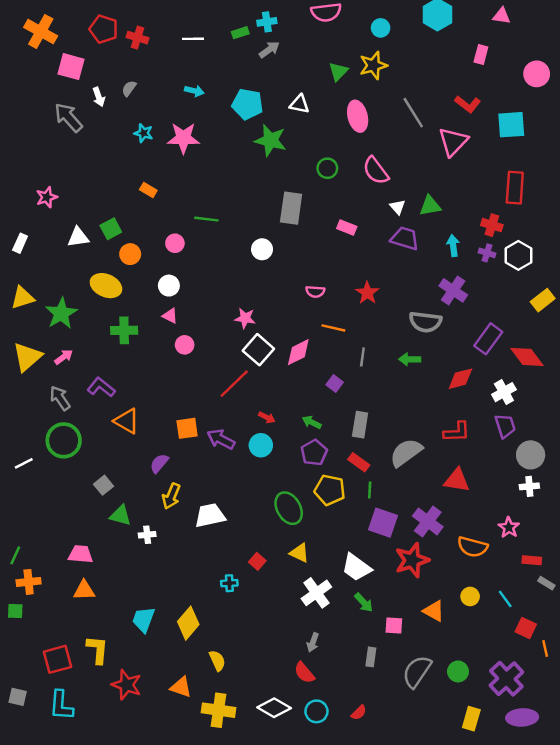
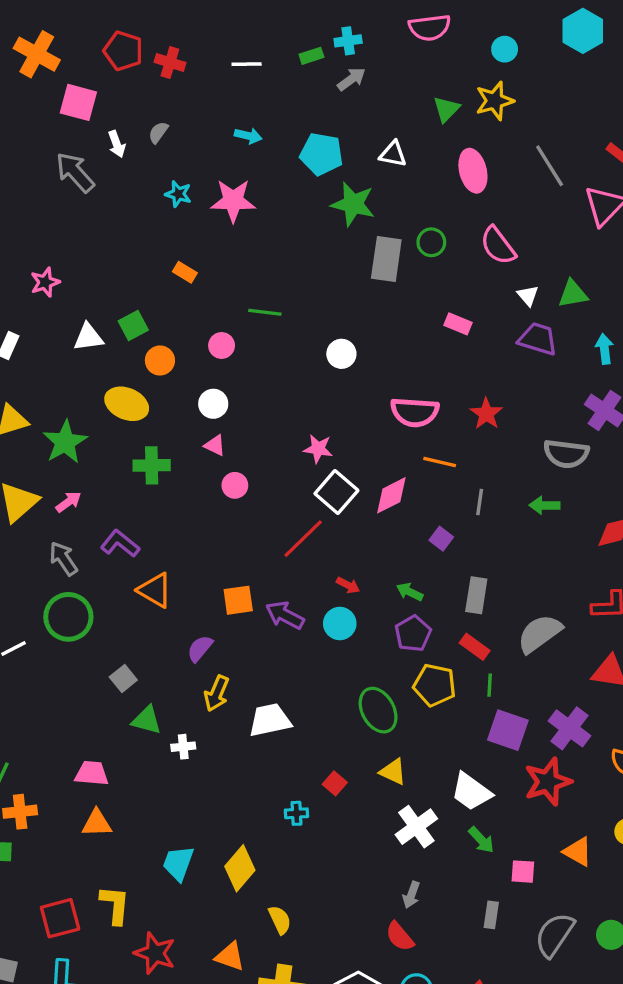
gray rectangle: (291, 208) -> (386, 259), moved
pink semicircle: (315, 292) -> (415, 412), size x1.8

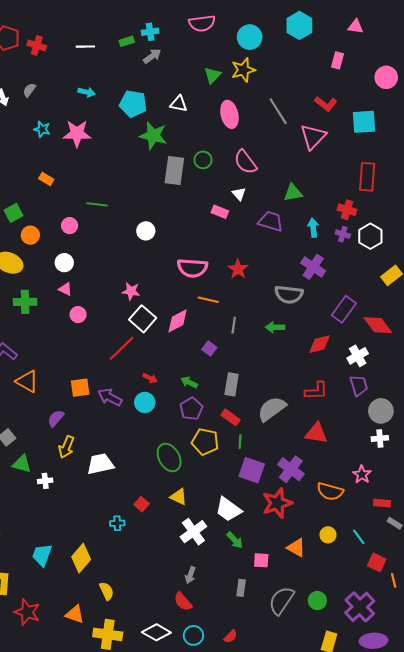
cyan circle: (505, 49) -> (250, 37), size x1.5
white triangle: (528, 296) -> (239, 194), moved

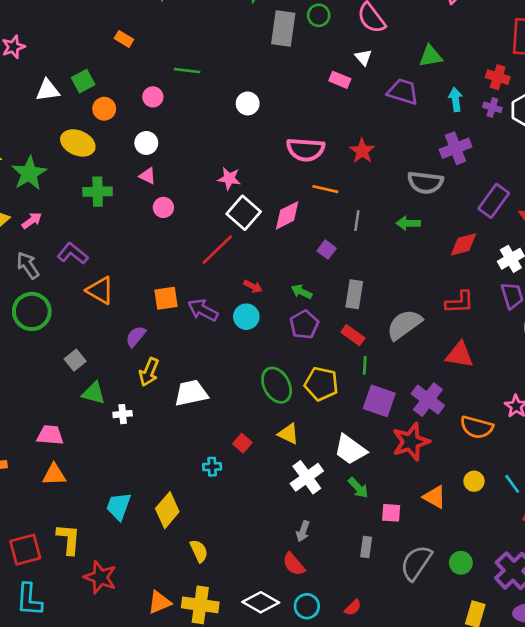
purple cross: (313, 267) -> (456, 148), turned 35
yellow pentagon: (205, 442) -> (321, 384), moved
orange triangle: (75, 614) -> (159, 602), moved, turned -42

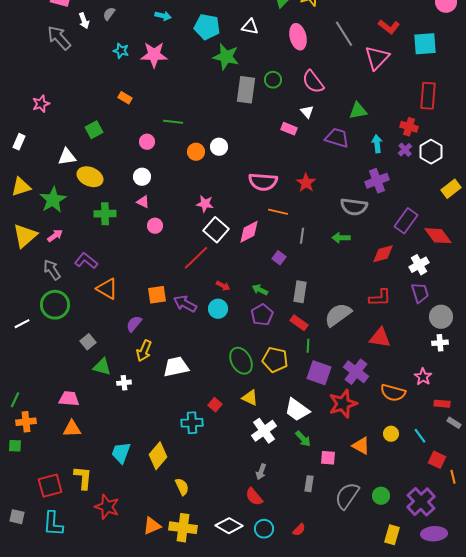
white triangle: (48, 90) -> (67, 157), moved
purple cross: (492, 107) -> (405, 150), turned 32
orange circle: (104, 109) -> (196, 152), moved
cyan cross: (212, 467) -> (192, 423), size x1.5

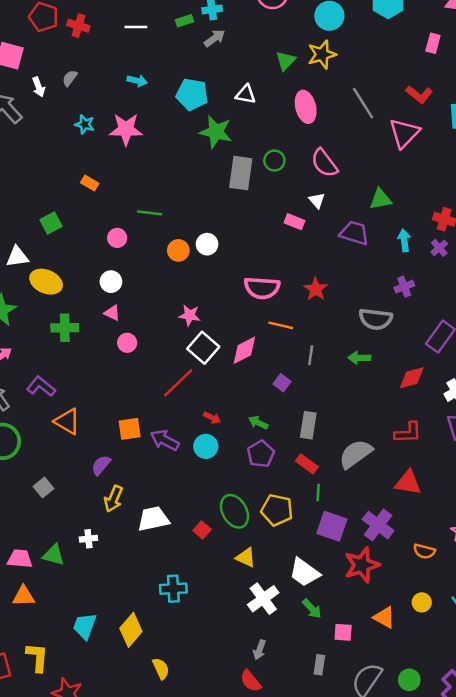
purple cross: (377, 181) -> (404, 287), size x0.7
green triangle: (102, 367) -> (54, 555), moved
orange semicircle: (393, 393) -> (424, 551), size x0.7
red square: (215, 405) -> (202, 530), moved

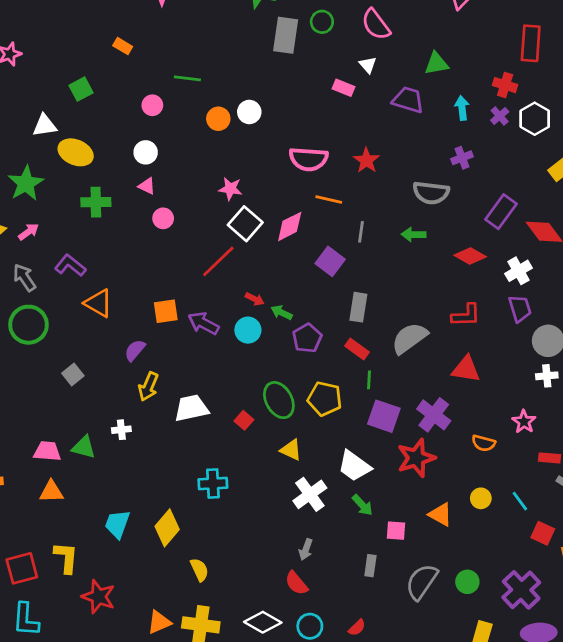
red diamond: (412, 378) -> (470, 256), turned 44
purple square: (282, 383) -> (330, 261), size x1.5
green arrow: (258, 423) -> (282, 313), moved

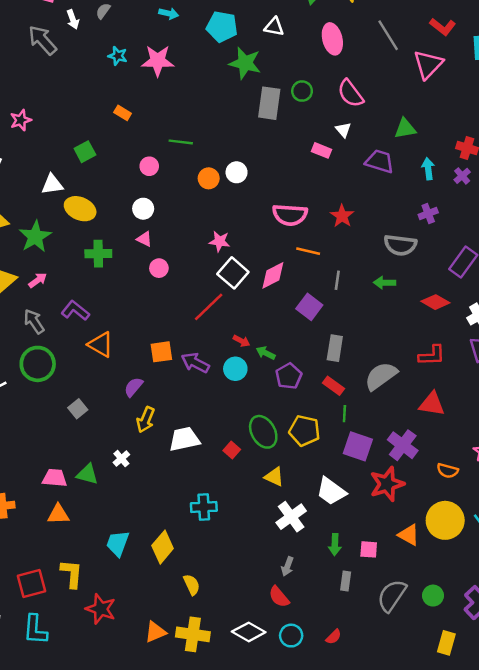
white cross: (121, 430) -> (121, 459), turned -35
yellow circle: (481, 498) -> (445, 520), size x2.0
green arrow: (362, 505) -> (335, 545), moved, turned 45

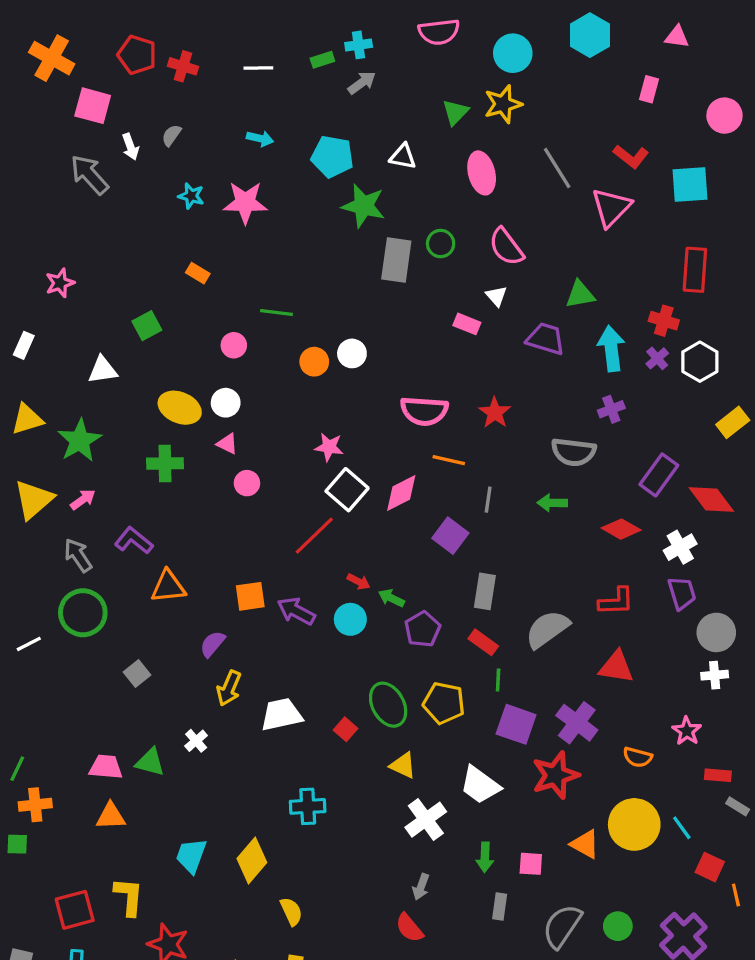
cyan arrow: (428, 169) -> (611, 349), size x1.5
yellow ellipse: (80, 209) -> (180, 408), moved
orange triangle: (101, 345) -> (168, 587), turned -36

